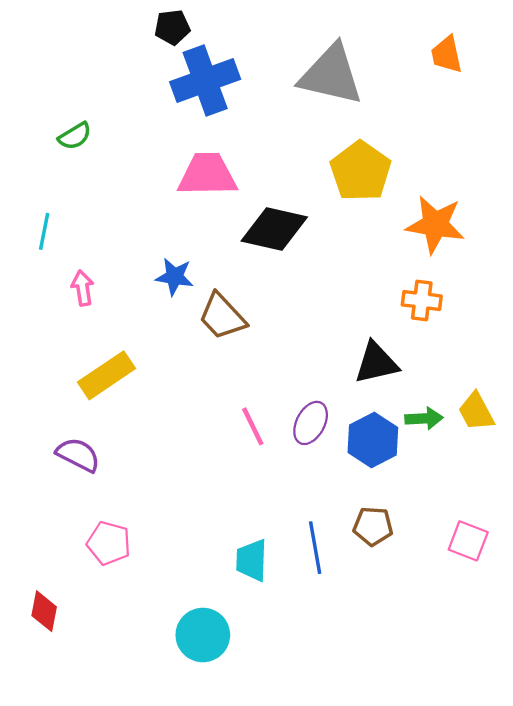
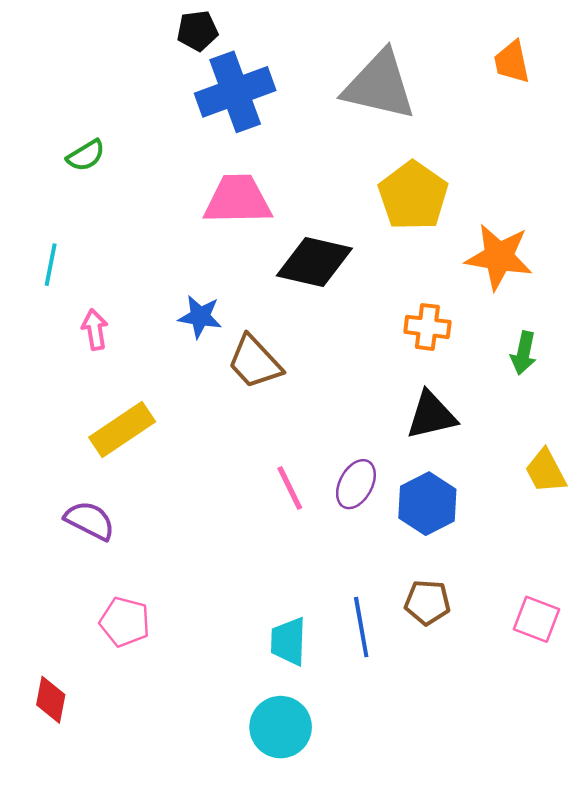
orange cross: (422, 300) -> (427, 327), moved
green arrow: (424, 418) -> (524, 353), moved, turned 105
cyan circle: (203, 635) -> (281, 727), moved

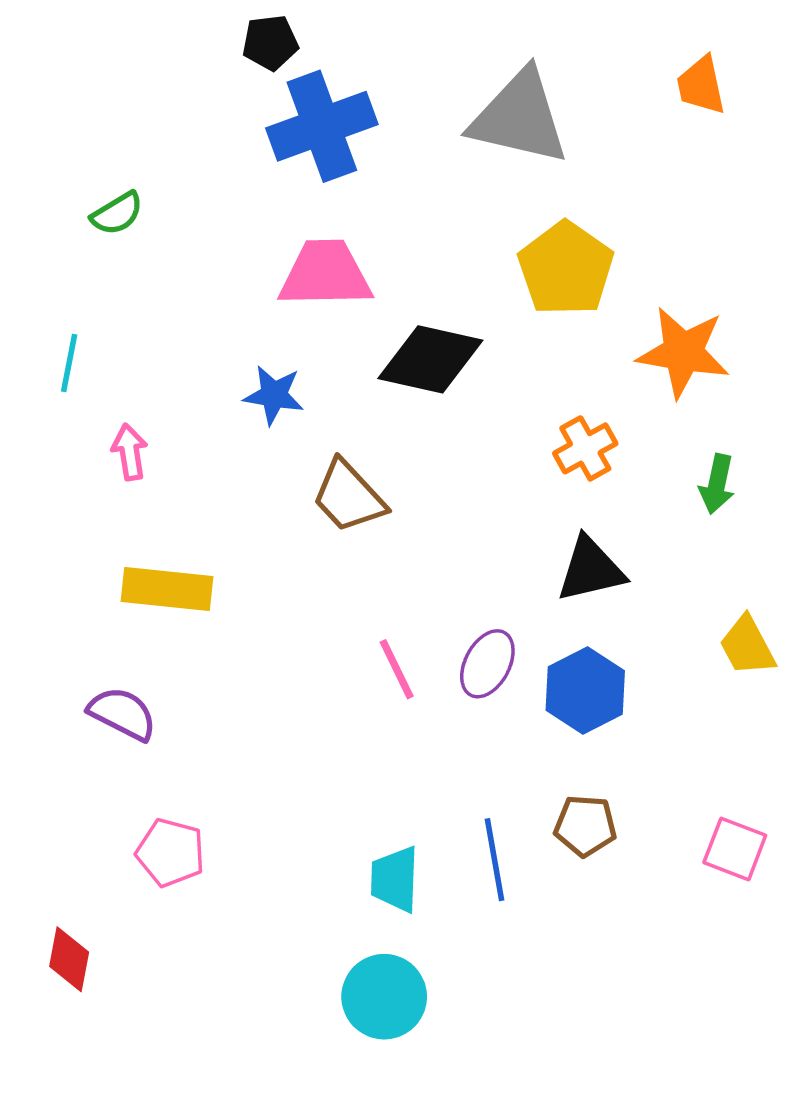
blue star: (200, 317) -> (274, 395), moved
orange cross: (427, 327) -> (585, 448), turned -36
yellow rectangle: (122, 430) -> (167, 589), turned 40

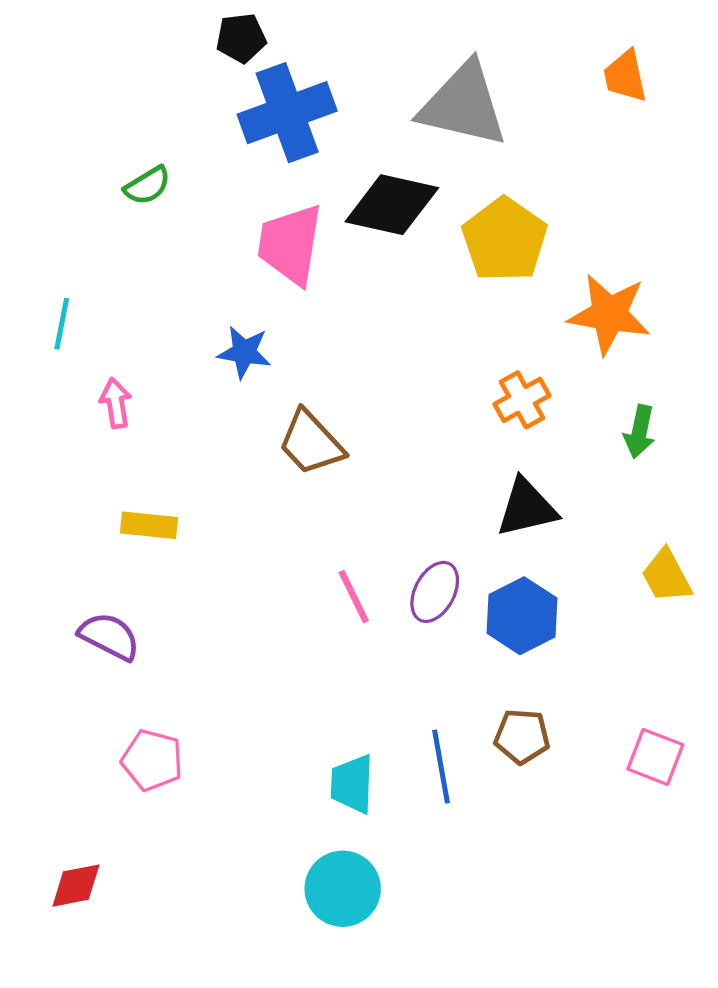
green semicircle: (117, 213) -> (147, 186), moved
pink trapezoid: (325, 274) -> (290, 244), turned -80
black diamond: (430, 359) -> (392, 205), moved
yellow rectangle: (167, 589) -> (149, 525), size x0.7
red diamond: (69, 959) -> (76, 886), moved, turned 68

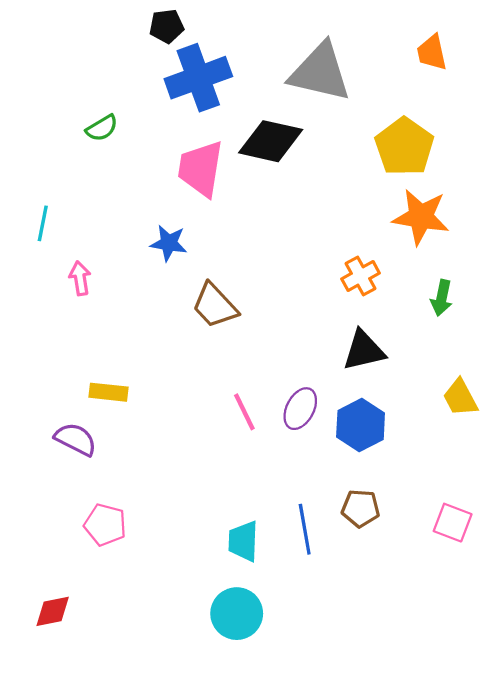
yellow pentagon: (505, 240) -> (404, 147), moved
yellow rectangle: (149, 525) -> (108, 392), moved

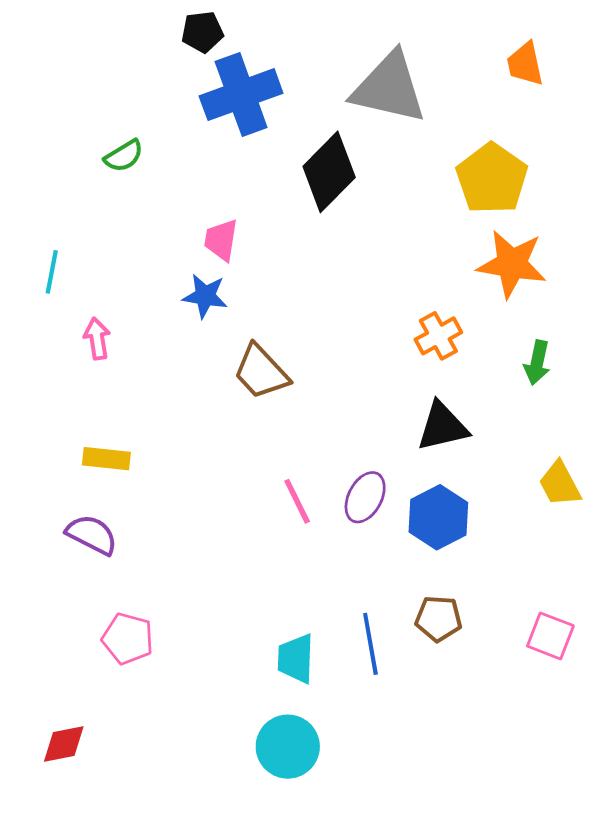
black diamond: (271, 141) -> (329, 172), turned -58
pink trapezoid: (201, 169) -> (221, 240), moved, size x0.6
yellow rectangle: (108, 392) -> (106, 459), moved

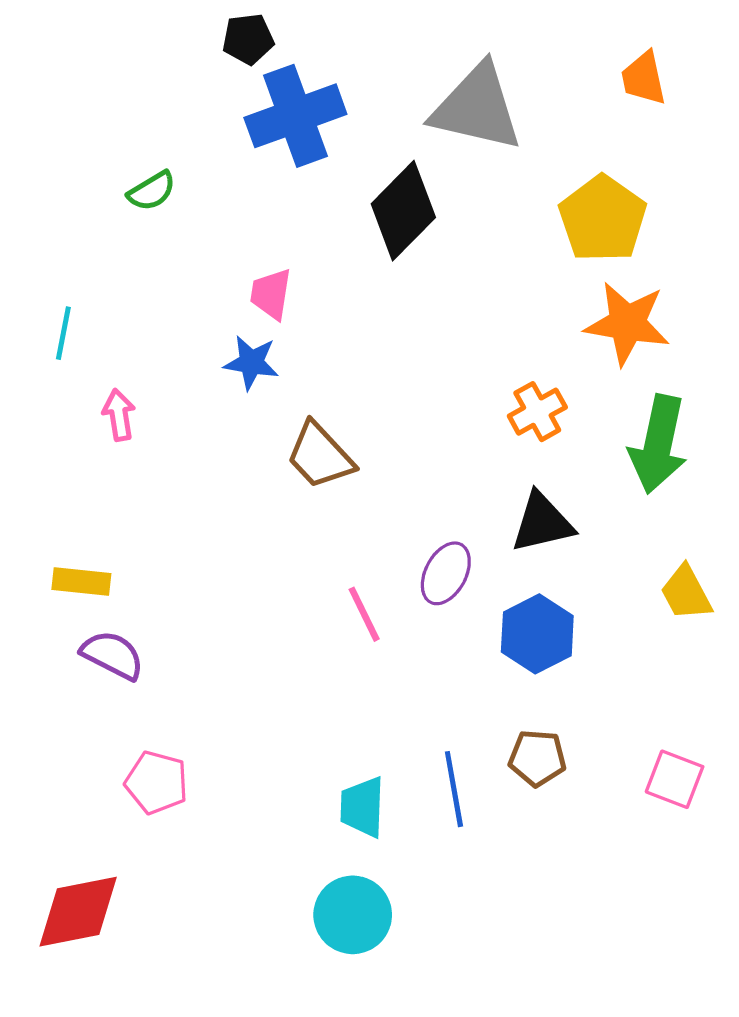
green arrow: (537, 363) -> (658, 444), size x1.8
yellow rectangle: (106, 459) -> (81, 582), moved
purple ellipse: (365, 497) -> (446, 573), moved
red diamond: (64, 744) -> (78, 912), size x1.6

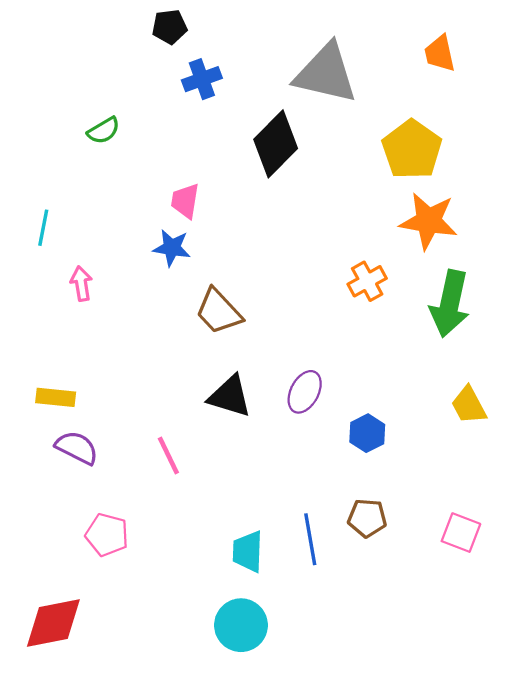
blue cross: (295, 116) -> (202, 79), size x0.6
black triangle: (542, 523) -> (230, 396), moved, turned 30
pink line: (364, 614) -> (168, 455), moved
blue hexagon: (537, 634) -> (367, 433), size x0.7

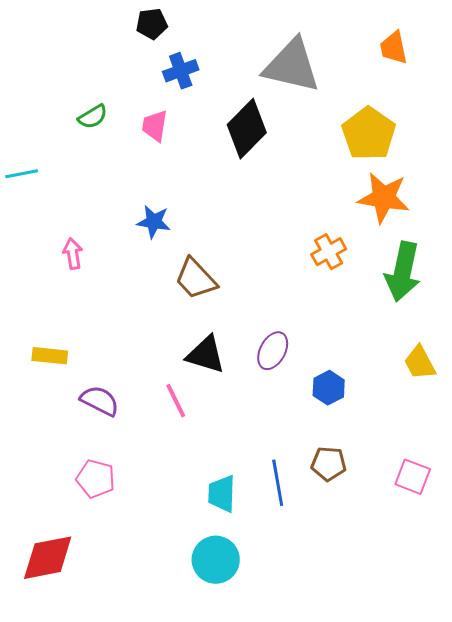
pink trapezoid: (185, 201) -> (155, 126), moved
cyan line: (43, 228) -> (22, 174), moved, turned 68
purple semicircle: (77, 448) -> (100, 401), moved
pink line: (168, 455) -> (176, 401), moved

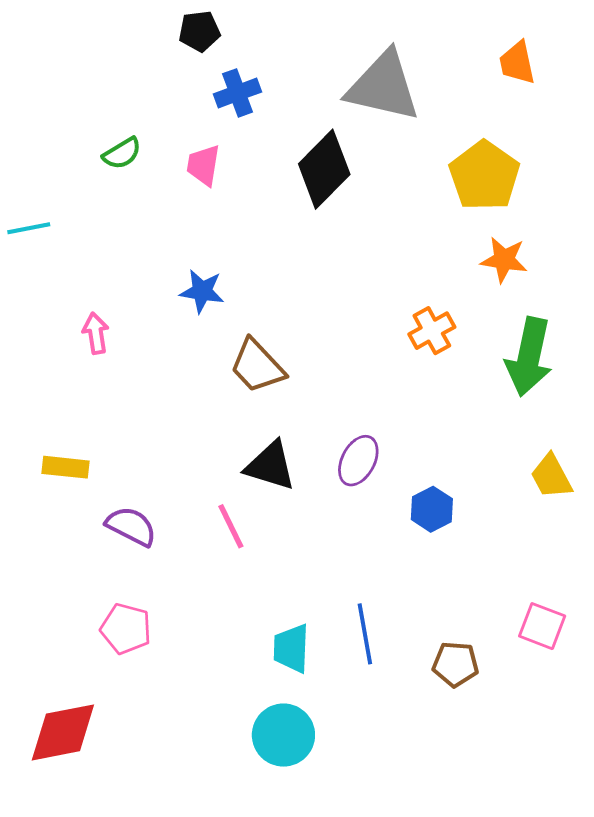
orange star: (384, 198) -> (504, 260), size x0.7
brown pentagon: (329, 464) -> (455, 664), moved

